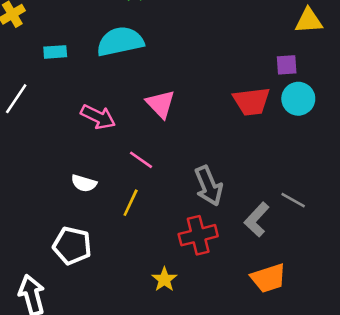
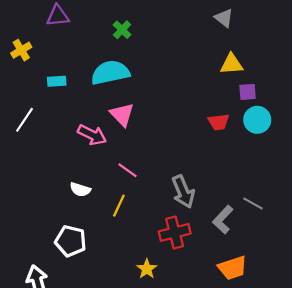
yellow triangle: (309, 21) -> (231, 64), moved
red trapezoid: (251, 101) -> (219, 122), size x0.7
pink triangle: (160, 104) -> (122, 114), moved

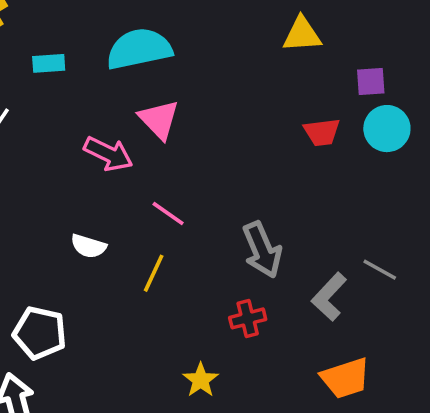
yellow triangle: (231, 64) -> (302, 34), moved
red cross: (175, 232) -> (248, 318), size x0.7
white pentagon: (71, 241) -> (40, 333), moved

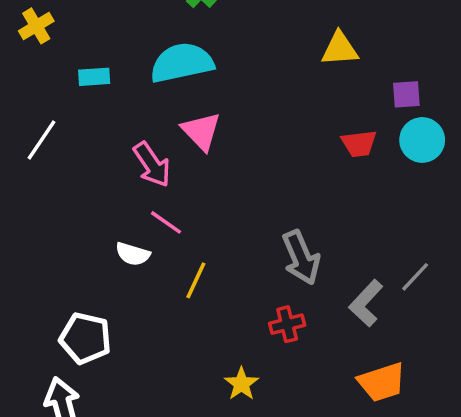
pink arrow: (108, 154) -> (152, 165), turned 30
pink line: (168, 214) -> (166, 222), moved
gray line: (380, 270) -> (415, 277), turned -76

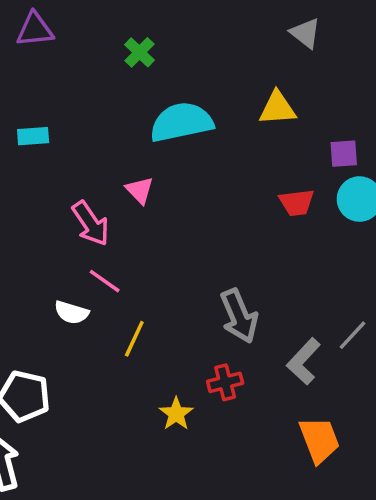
cyan semicircle: (182, 63) -> (181, 122), moved
pink triangle: (201, 131) -> (140, 190), size x0.7
orange trapezoid: (382, 382) -> (319, 440), turned -93
yellow star: (241, 384) -> (176, 414), moved

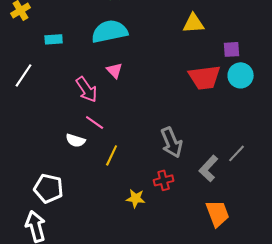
cyan semicircle: (181, 122) -> (110, 31), moved
red trapezoid: (297, 203) -> (205, 77), size x1.6
yellow star: (176, 414) -> (136, 198), turned -30

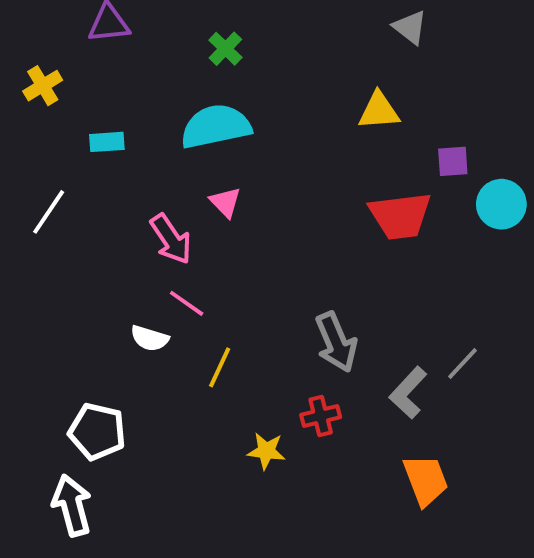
cyan circle: (241, 75) -> (501, 204), moved

